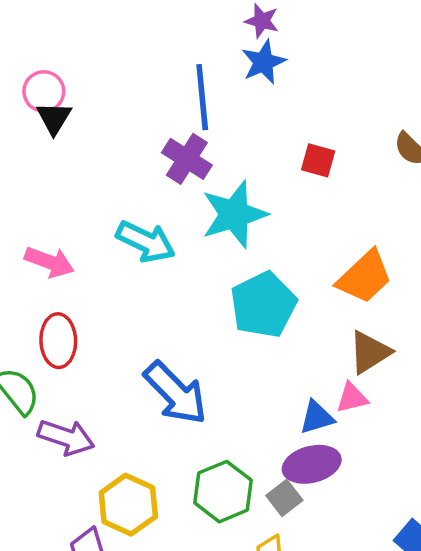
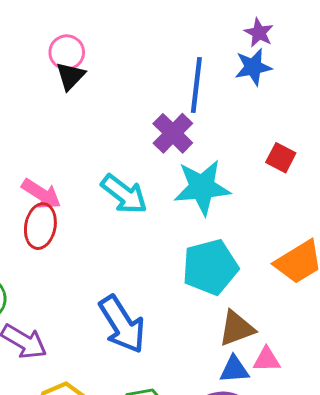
red ellipse: (58, 341) -> (40, 226), moved
brown triangle: (370, 352) -> (237, 328), moved

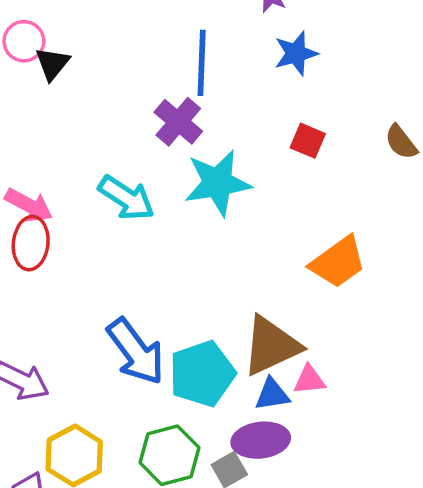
pink circle: (67, 52) -> (24, 41), moved
blue star: (253, 67) -> (296, 53), moved
cyan pentagon: (210, 267) -> (202, 374), moved
brown triangle: (237, 328) -> (271, 346), size x1.4

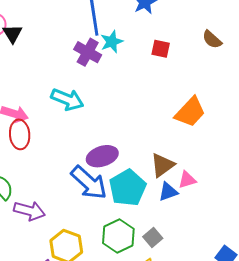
cyan star: (218, 183) -> (112, 42), moved, size x0.6
brown triangle: (271, 346) -> (162, 165), size x0.7
purple ellipse: (261, 440) -> (102, 156), moved

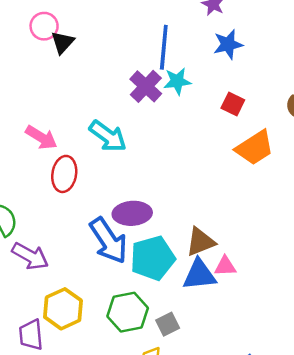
orange trapezoid: (190, 112) -> (255, 148), moved
red ellipse: (20, 134) -> (64, 174), moved
blue triangle: (168, 192) -> (199, 275), size x1.4

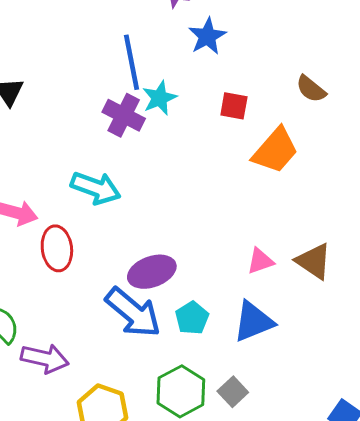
brown triangle: (200, 242) -> (314, 261), moved, turned -48
cyan pentagon: (153, 258) -> (192, 318), size x0.6
pink triangle: (225, 266) -> (260, 261), moved

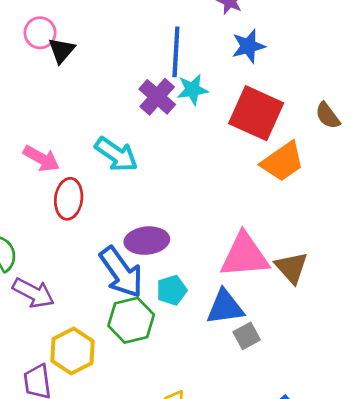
red square: (234, 106) -> (256, 113), size x2.0
pink triangle: (260, 261) -> (245, 255), size x2.0
green hexagon: (181, 391) -> (131, 320), moved
gray square: (233, 392) -> (247, 336), moved

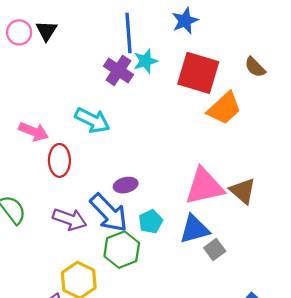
black triangle: (62, 50) -> (46, 31), moved
purple ellipse: (147, 241) -> (126, 185), size x0.7
purple arrow: (33, 293) -> (70, 219), moved

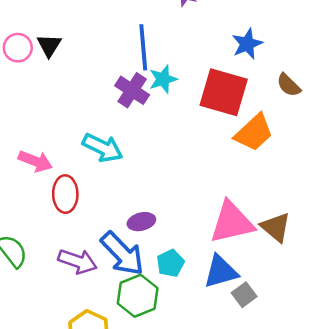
blue star: (185, 21) -> (247, 44), moved

